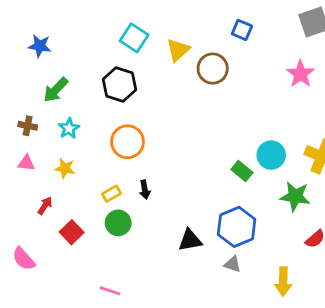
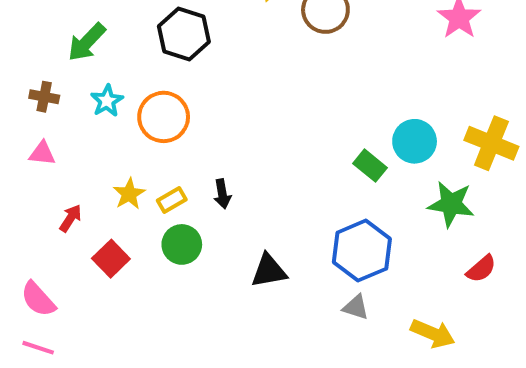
orange circle: (127, 142) -> (164, 117), moved
yellow star: (65, 168) -> (129, 194), moved, turned 30
black triangle: (190, 240) -> (269, 271), moved
yellow arrow: (283, 281) -> (433, 334), turned -68
pink line: (110, 291) -> (38, 348), moved

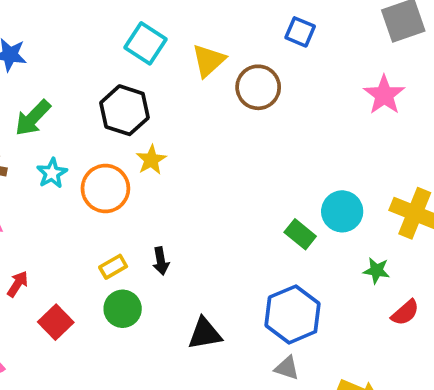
yellow star: (129, 194) -> (151, 160), moved
green star: (451, 204) -> (377, 271), size x0.6
red semicircle: (481, 269) -> (405, 313), moved

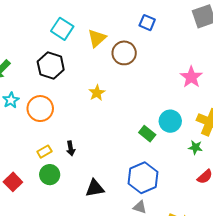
pink star: (384, 95) -> (191, 77), moved
yellow star: (151, 160) -> (97, 93), moved
green star: (377, 271) -> (195, 147), moved

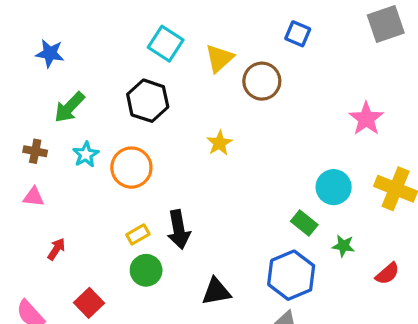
green rectangle: (147, 134) -> (304, 223), moved
green star: (195, 147) -> (343, 246), moved
black arrow: (71, 148) -> (179, 230), size x1.6
red square: (13, 182) -> (89, 303), moved

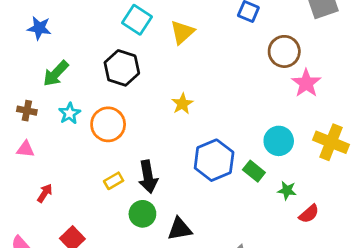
brown circle: (262, 81) -> (284, 51), moved
green circle: (146, 270) -> (142, 214), moved
red semicircle: (387, 274) -> (309, 214), moved
blue hexagon: (291, 275) -> (214, 160), moved

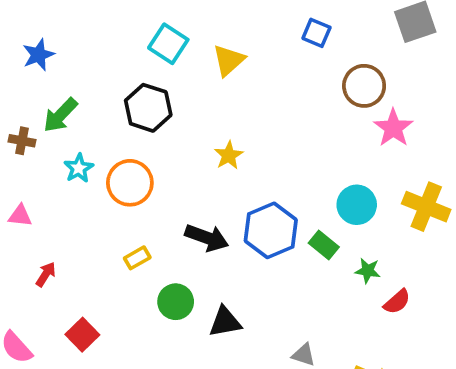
blue star: (39, 28) -> (38, 55), turned -30
brown cross: (27, 111) -> (22, 141), moved
black arrow: (148, 177) -> (207, 238), moved, turned -60

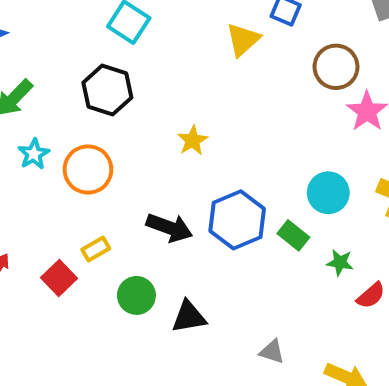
yellow triangle: (229, 60) -> (243, 40), moved
red square: (82, 335) -> (59, 278), moved

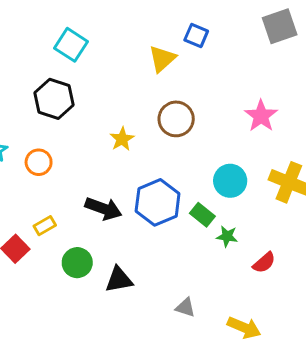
brown circle: (336, 67) -> (176, 119), moved
orange circle: (88, 169) -> (39, 162), size x0.7
green star: (340, 263) -> (227, 236), moved

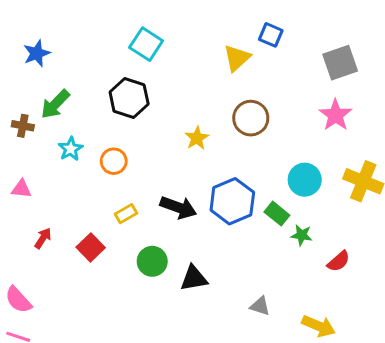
gray square: (280, 26) -> (340, 63), moved
yellow rectangle: (45, 226) -> (126, 214), moved

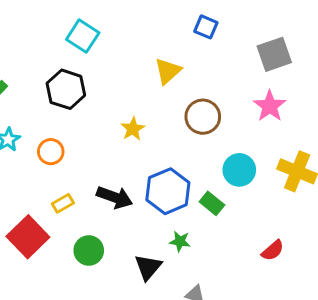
yellow triangle: (237, 58) -> (168, 71), moved
brown circle: (251, 118) -> (203, 117), moved
green star: (302, 235) -> (180, 241), moved
red square: (91, 247) -> (28, 237), size x1.5
black triangle: (194, 278) -> (148, 267), moved, turned -40

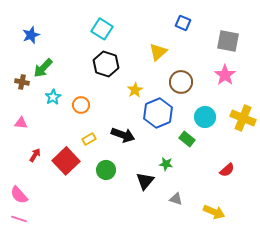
gray square: (274, 54) -> (228, 41), turned 30
black hexagon: (66, 89) -> (106, 64), moved
blue hexagon: (168, 191) -> (158, 113), moved

